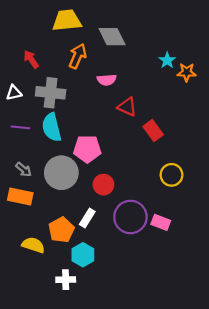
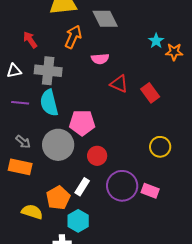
red rectangle: (153, 131) -> (150, 93), moved

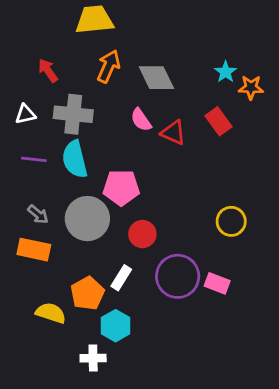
gray diamond: (105, 19) -> (156, 78), moved
pink semicircle: (100, 59) -> (141, 120), moved, turned 60
red rectangle: (150, 93) -> (218, 121), moved

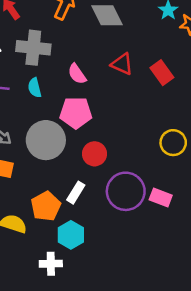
pink semicircle: (141, 120) -> (77, 74), moved
red rectangle: (218, 121) -> (162, 73), moved
cyan semicircle: (75, 159) -> (35, 88), size x0.6

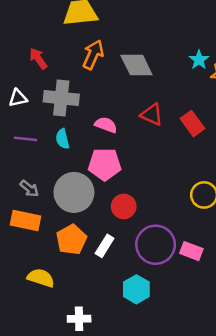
pink semicircle: (77, 74) -> (106, 125), turned 145
orange pentagon: (46, 206) -> (71, 240), moved
cyan hexagon: (71, 235) -> (136, 289), moved

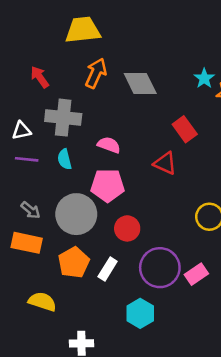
white triangle: (18, 98) -> (21, 131), moved
red triangle: (152, 115) -> (165, 163), moved
red rectangle: (193, 124) -> (185, 129), moved
pink rectangle: (191, 251) -> (196, 274), turned -55

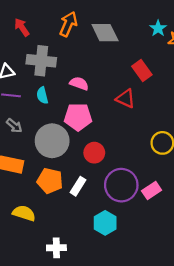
gray arrow: (31, 210) -> (14, 126), moved
orange pentagon: (74, 262) -> (50, 181), turned -30

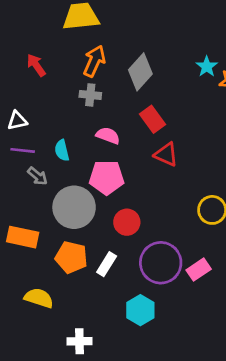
gray diamond: (105, 33) -> (140, 72), turned 68
gray cross: (41, 61) -> (90, 95), moved, size x0.6
red rectangle: (142, 70) -> (153, 119), moved
gray arrow: (14, 126) -> (38, 176), moved

